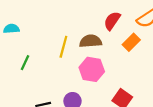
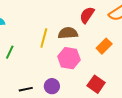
orange rectangle: (131, 42) -> (104, 46), moved

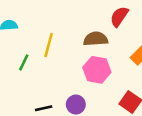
yellow line: (44, 38) -> (49, 45), moved

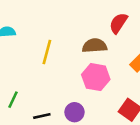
green line: (24, 62) -> (13, 100), moved

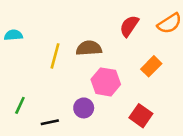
brown semicircle: (95, 46) -> (89, 48), moved
purple circle: (74, 112) -> (84, 108), moved

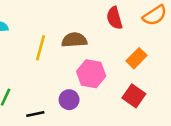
red semicircle: (129, 26) -> (114, 18), turned -50
red square: (141, 116) -> (134, 96), moved

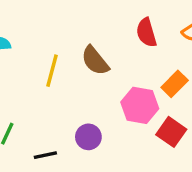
brown semicircle: (74, 40) -> (95, 61), turned -125
pink hexagon: (91, 74) -> (140, 105), moved

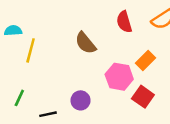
yellow line: (52, 71) -> (31, 50), moved

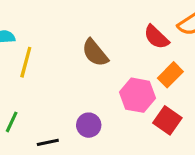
red semicircle: (124, 22) -> (156, 37), moved, turned -30

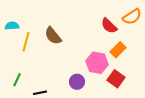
brown semicircle: (95, 53) -> (53, 36), moved
purple circle: (89, 125) -> (77, 82), moved

